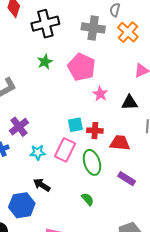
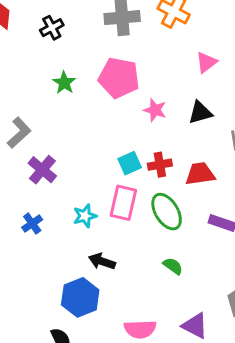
black cross: (45, 24) -> (52, 28), size x0.6
purple cross: (19, 127) -> (42, 170), moved

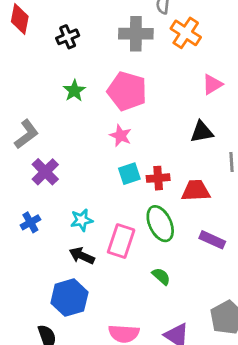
pink star: (155, 110) -> (121, 136), moved
pink rectangle: (123, 203) -> (121, 241), moved
black arrow: (102, 261) -> (82, 256), moved

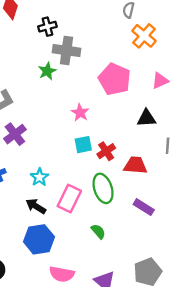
gray cross: (136, 34) -> (67, 50), moved
pink pentagon: (127, 91) -> (115, 79), moved
red cross: (158, 178) -> (106, 151), turned -36
cyan star: (82, 220) -> (39, 177), turned -30
blue hexagon: (69, 298) -> (39, 239), moved

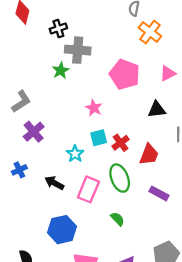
red trapezoid: (135, 165) -> (149, 155), turned 110
cyan star: (39, 177) -> (75, 154), moved
black arrow: (36, 206) -> (54, 183), moved

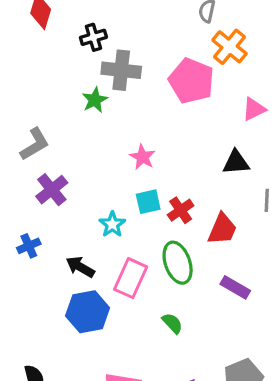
pink pentagon: (125, 74) -> (191, 81), moved
blue hexagon: (62, 230) -> (88, 312), moved

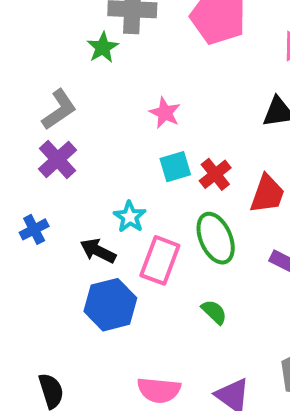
gray L-shape: (35, 144) -> (59, 110), moved
cyan star: (112, 224) -> (130, 217), moved

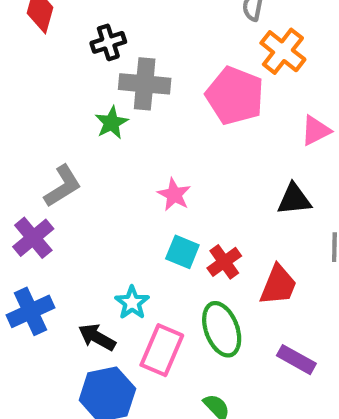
purple cross: (58, 159) -> (33, 238), moved
cyan square: (175, 167) -> (182, 252), turned 36
blue cross: (34, 229) -> (30, 311), size x1.5

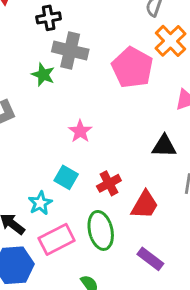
green star: (112, 123) -> (43, 75), turned -30
cyan square: (182, 252) -> (66, 177), moved
pink rectangle: (162, 350) -> (57, 239), turned 32

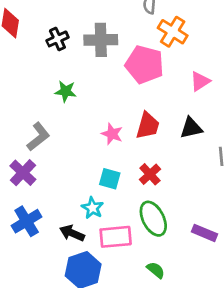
gray cross: (70, 51) -> (101, 40), moved
red trapezoid: (145, 205) -> (148, 126), moved
pink rectangle: (57, 239) -> (116, 237), turned 36

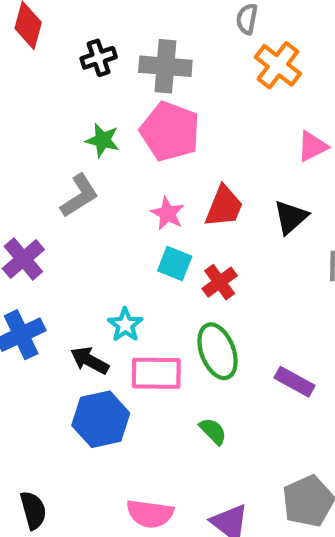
pink pentagon: (144, 65) -> (170, 131), moved
black triangle: (191, 128) -> (291, 217), turned -35
gray L-shape: (38, 137) -> (79, 196), moved
cyan square: (110, 179) -> (175, 263), moved

